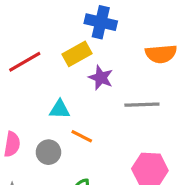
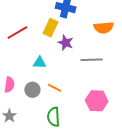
yellow rectangle: (77, 54) -> (51, 28), turned -36
orange line: (82, 136) -> (55, 88), moved

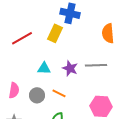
orange semicircle: (104, 28) -> (108, 33), turned 90
purple star: (66, 43) -> (70, 68), moved

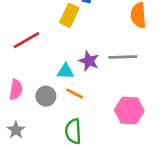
red line: (22, 38) -> (26, 40), moved
cyan triangle: (44, 68) -> (65, 71), moved

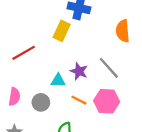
gray line: (123, 57) -> (109, 68), turned 50
orange line: (75, 94) -> (79, 100), moved
pink hexagon: (129, 110) -> (107, 101), moved

